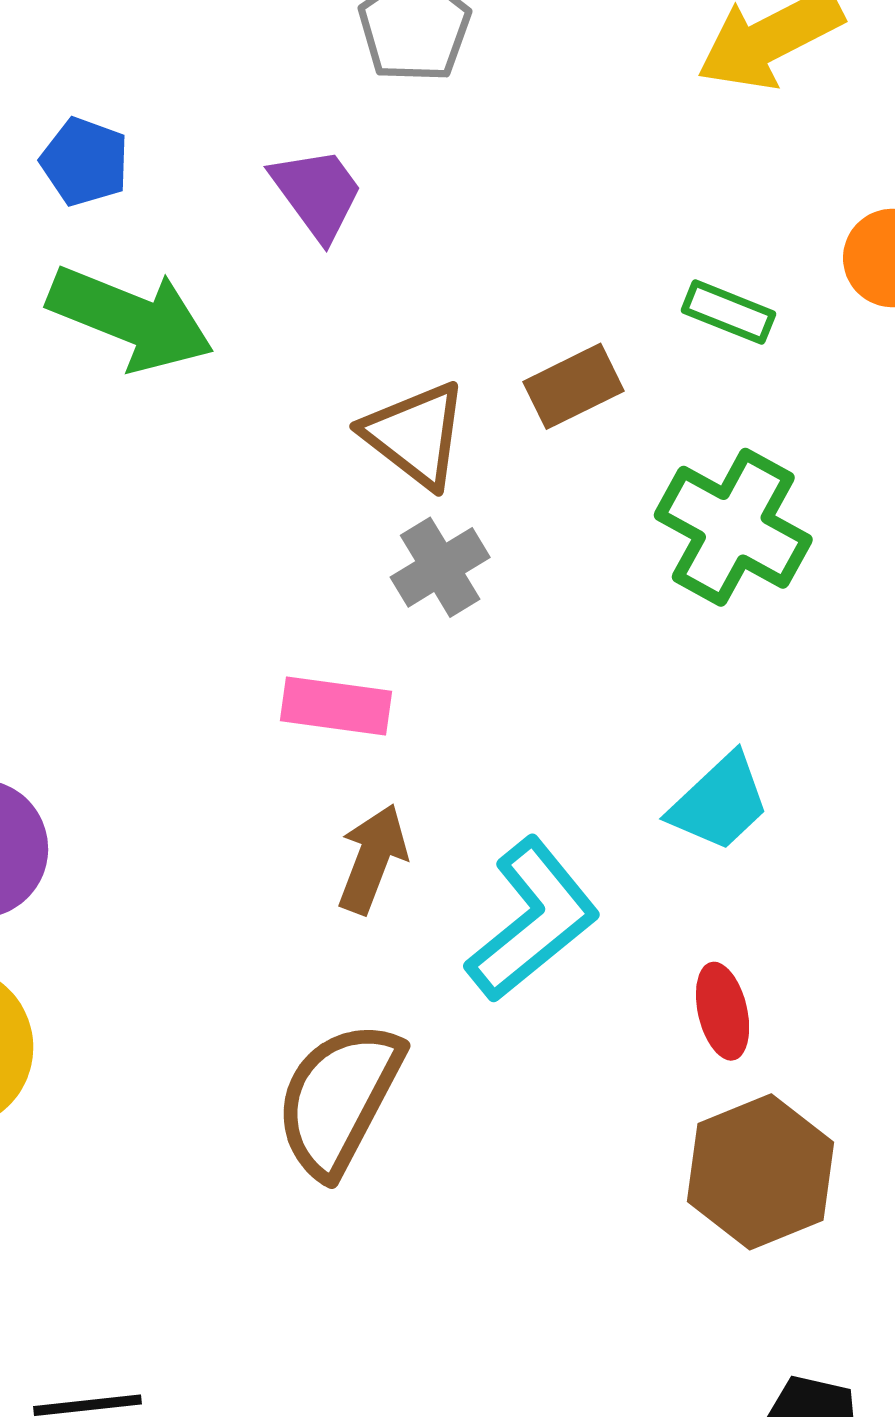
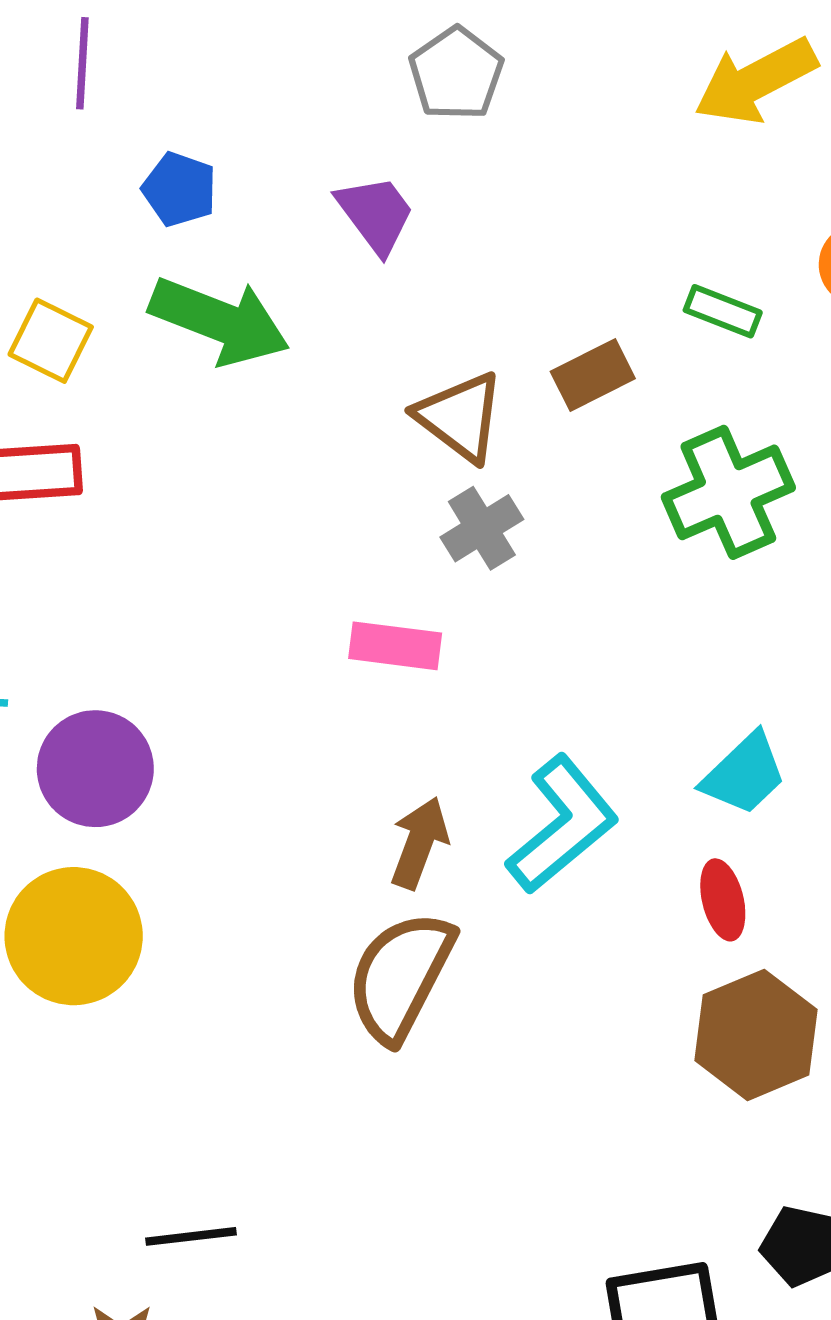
green cross: (733, 527) -> (728, 492), turned 38
cyan trapezoid: (719, 802) -> (744, 774), moved
brown arrow: (372, 859) -> (419, 843), moved

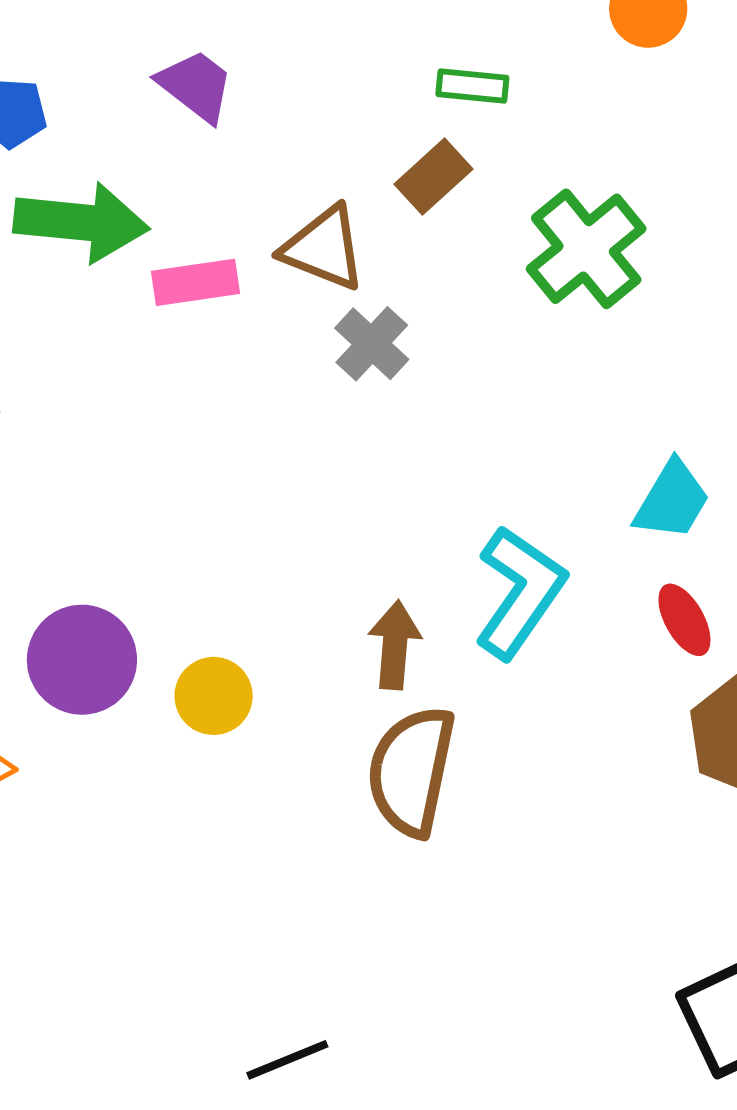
green rectangle: (723, 311) -> (472, 86), moved
pink rectangle: (395, 646) -> (195, 282), moved
yellow circle: (74, 936) -> (214, 696), moved, size x0.6

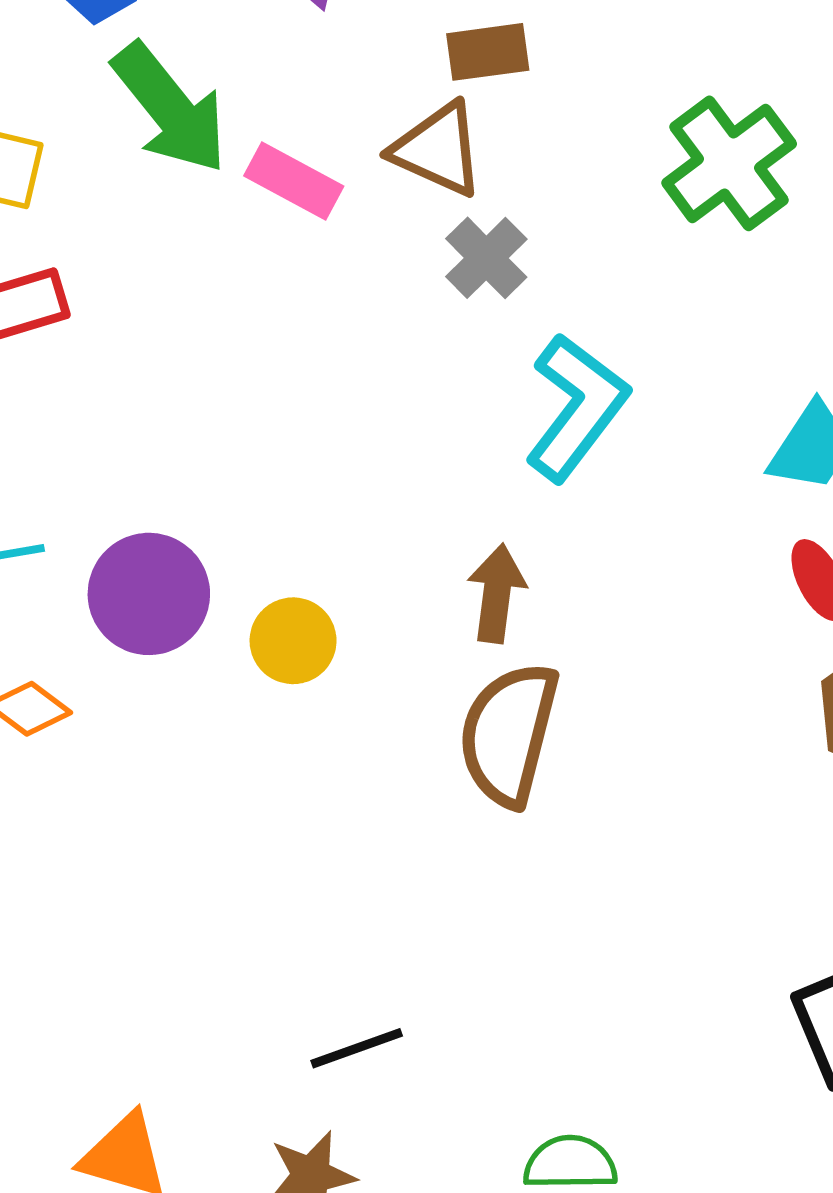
brown rectangle: (434, 177) -> (488, 52), moved, turned 32
green arrow: (81, 222) -> (170, 108), turned 43
pink rectangle: (195, 282) -> (294, 181), turned 34
cyan L-shape: (520, 592) -> (577, 407), moved

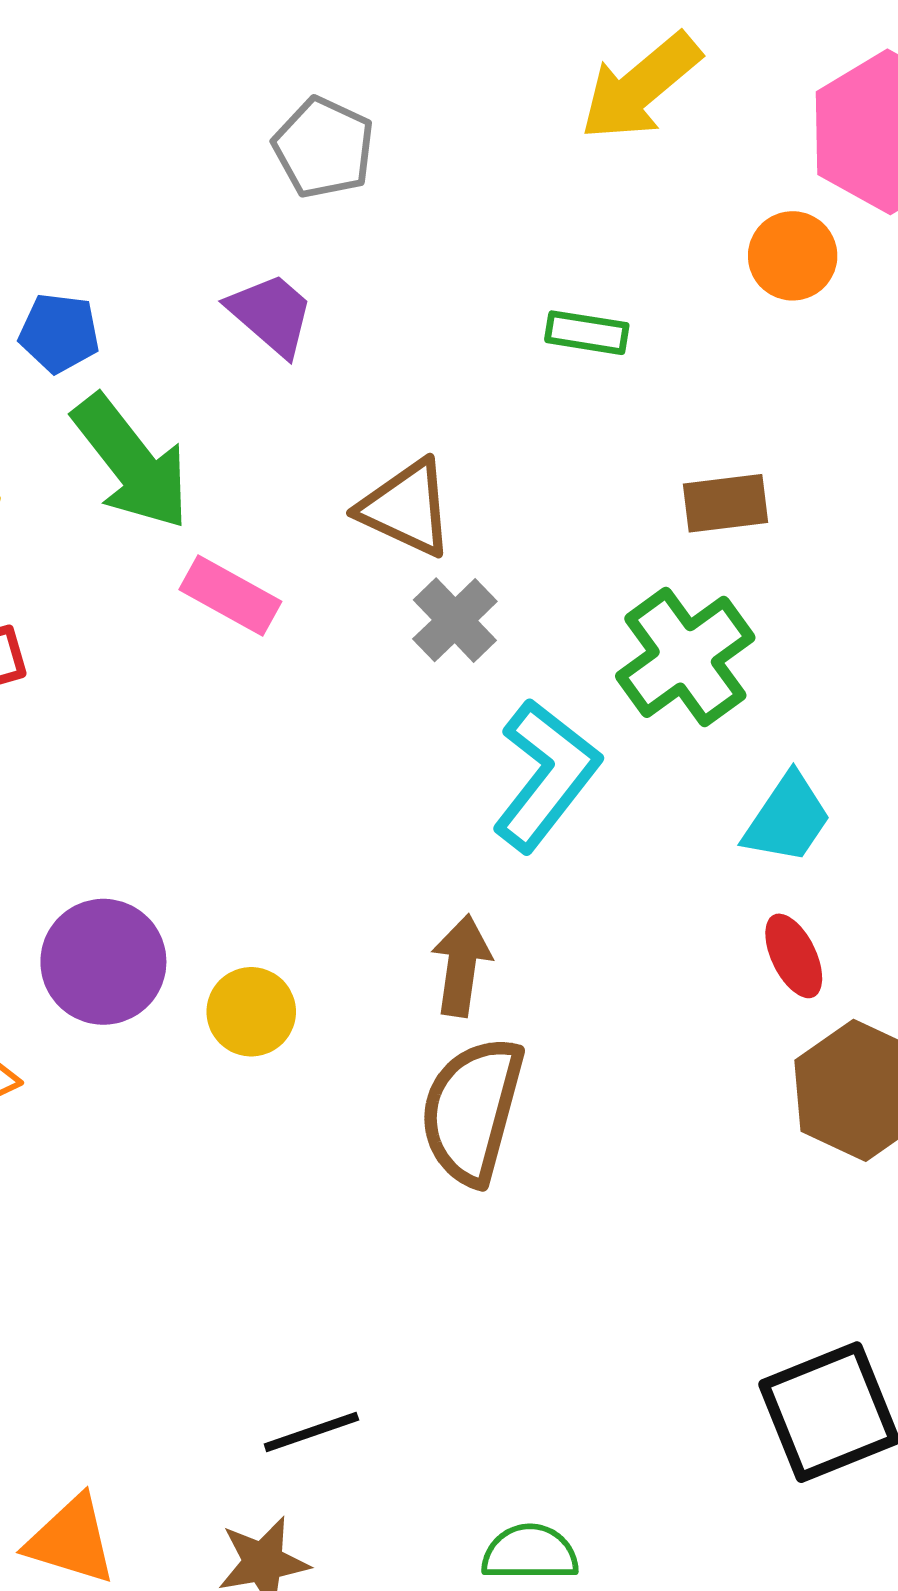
brown rectangle: (488, 52) -> (725, 503), moved
green cross: (729, 163) -> (685, 657), moved
pink rectangle: (294, 181) -> (230, 595), moved

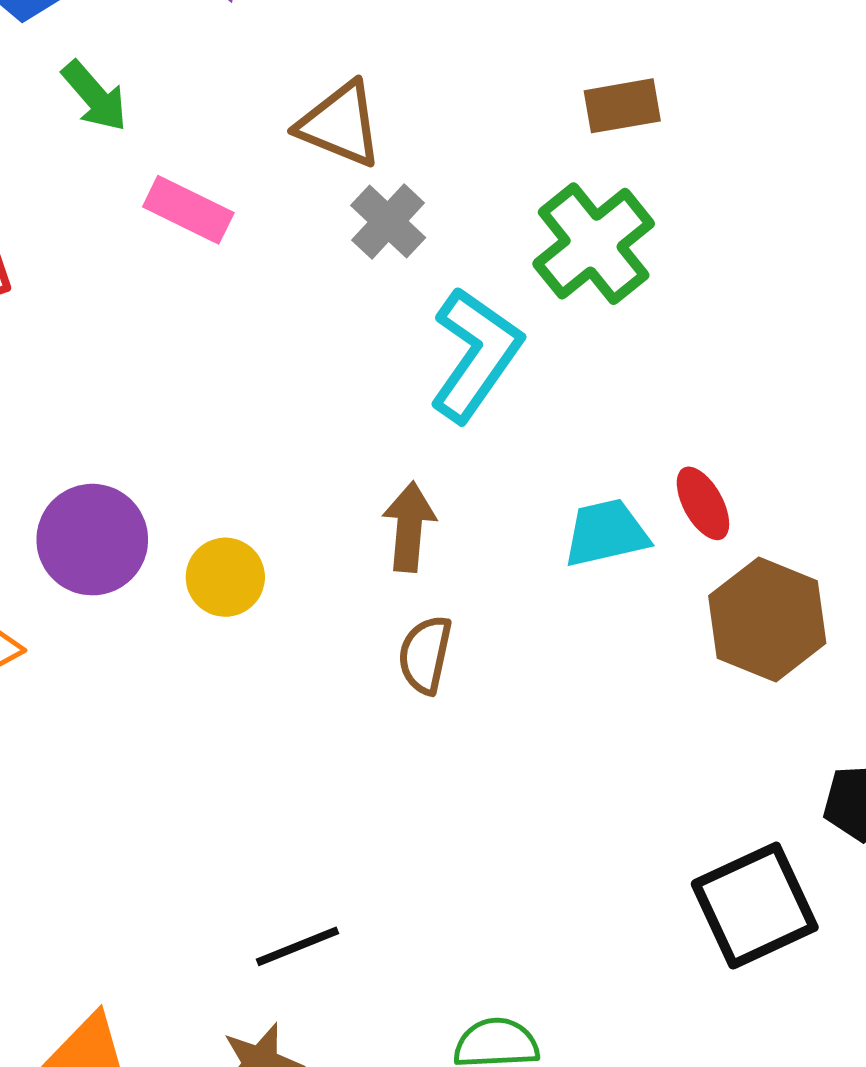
green arrow: (131, 462) -> (95, 96), size x0.6
cyan trapezoid: (787, 819) -> (606, 533), moved, turned -134
brown semicircle: (472, 1110) -> (425, 655), size x0.6

